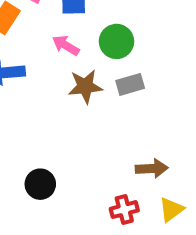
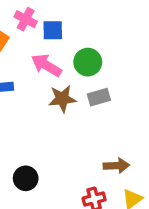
pink arrow: (66, 45) -> (46, 65), size x1.4

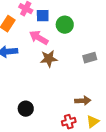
green circle: (88, 62) -> (65, 25), moved
gray rectangle: (99, 97) -> (90, 58), moved

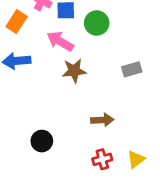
brown arrow: (83, 101) -> (102, 120), moved

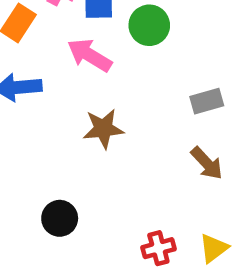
brown star: (74, 71) -> (103, 129), moved
brown arrow: (102, 120) -> (207, 163), moved, turned 50

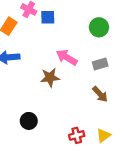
green circle: (149, 25) -> (99, 27), moved
pink arrow: (90, 55) -> (67, 57), moved

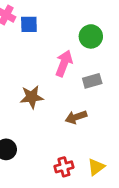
pink arrow: (67, 57) -> (64, 63), moved, turned 80
brown arrow: (100, 94) -> (76, 117), moved, turned 114

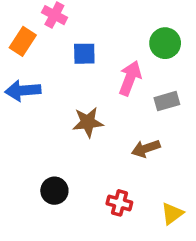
blue square: (29, 24) -> (84, 54), moved
red cross: (64, 167) -> (119, 203), moved, turned 30

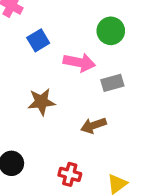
blue square: (84, 54) -> (38, 40), turned -30
pink arrow: (130, 78) -> (79, 62), turned 80

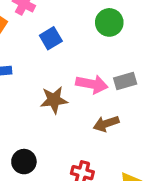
green circle: (111, 31) -> (109, 22), moved
pink arrow: (79, 62) -> (92, 84), moved

